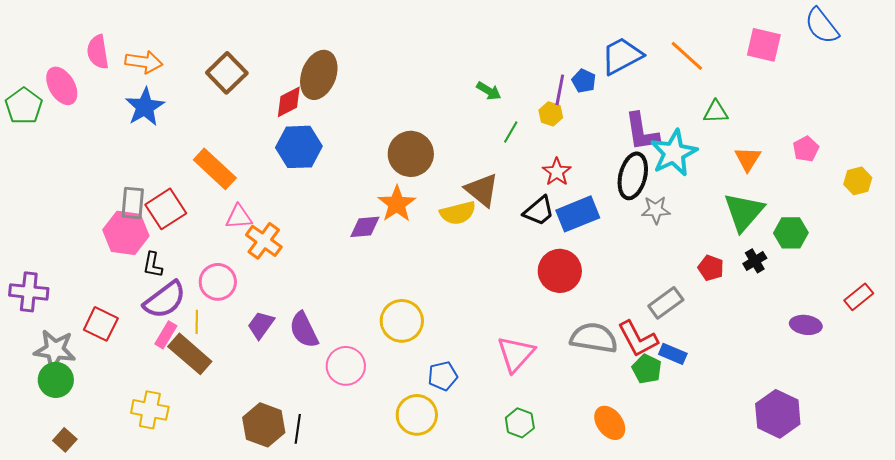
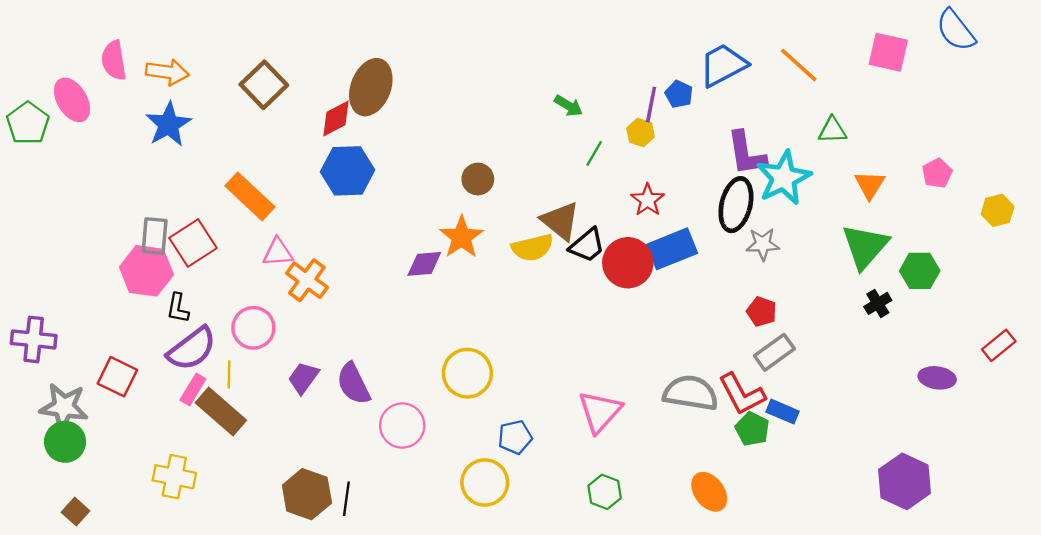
brown circle: (411, 154) -> (478, 179), size x0.6
black trapezoid: (539, 211) -> (587, 245), moved
red pentagon: (711, 268) -> (762, 312), moved
red circle: (560, 271) -> (628, 263), moved

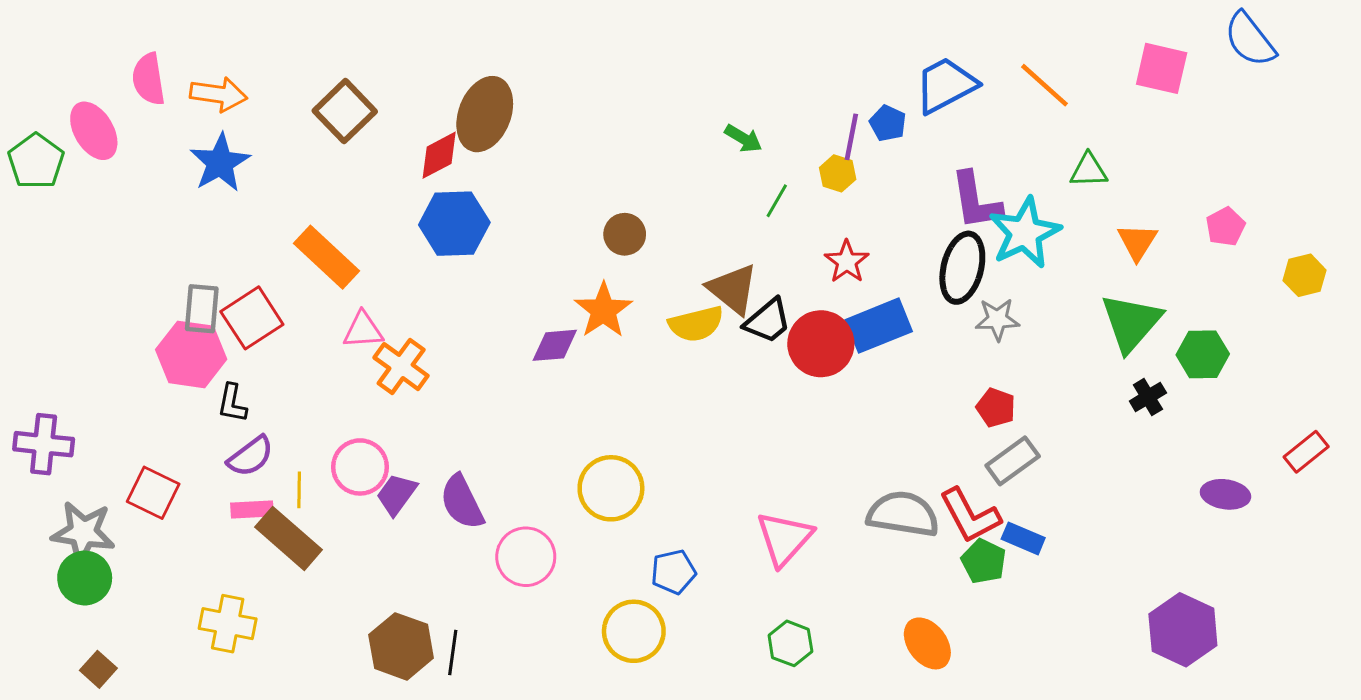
pink circle: (253, 328) -> (360, 467), moved
purple semicircle: (192, 349) -> (250, 456), size x0.7
pink rectangle: (193, 389) -> (252, 510), turned 56

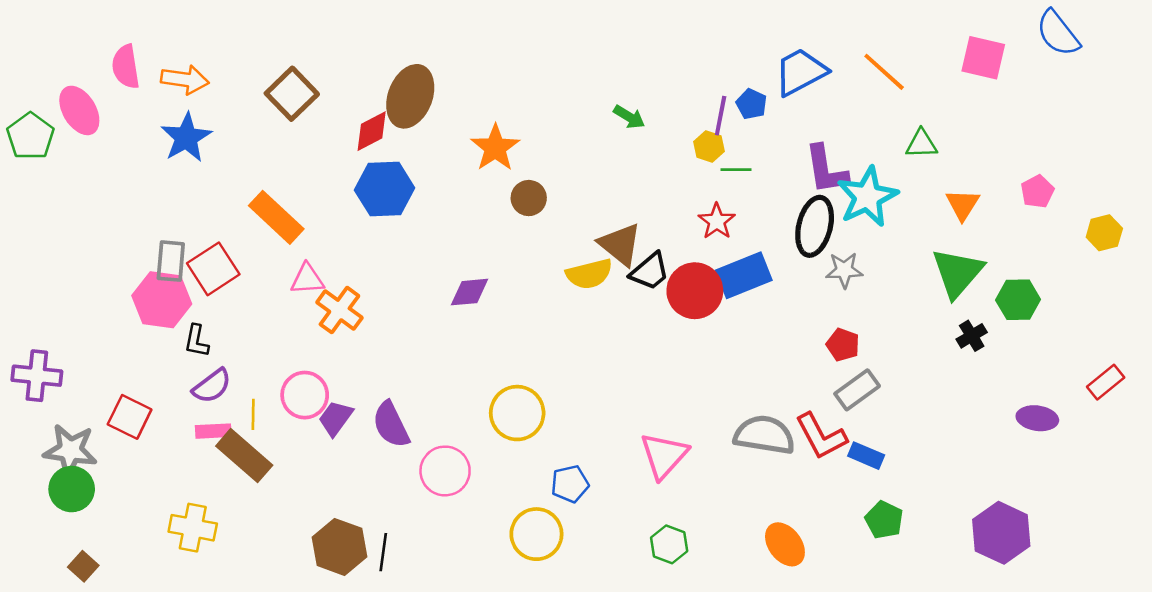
green line: (777, 201) -> (736, 170), moved, turned 60
orange star: (603, 310) -> (495, 148), moved
green pentagon: (984, 561) -> (884, 520), moved

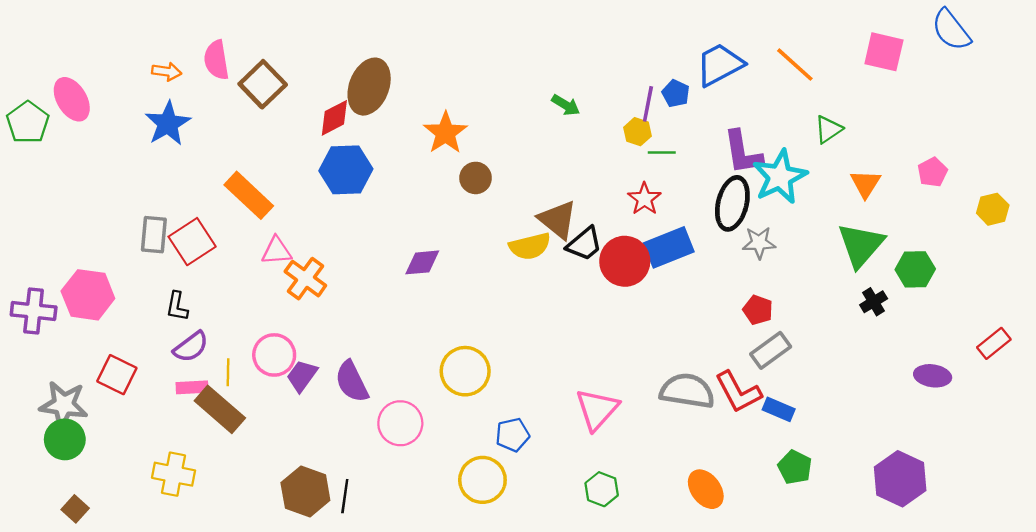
pink semicircle: (126, 67) -> (216, 60), moved
orange arrow: (185, 80) -> (167, 72), size x0.7
green triangle: (921, 144) -> (828, 129), turned -32
pink hexagon: (162, 300) -> (88, 295), moved
purple cross: (37, 376) -> (34, 311), moved

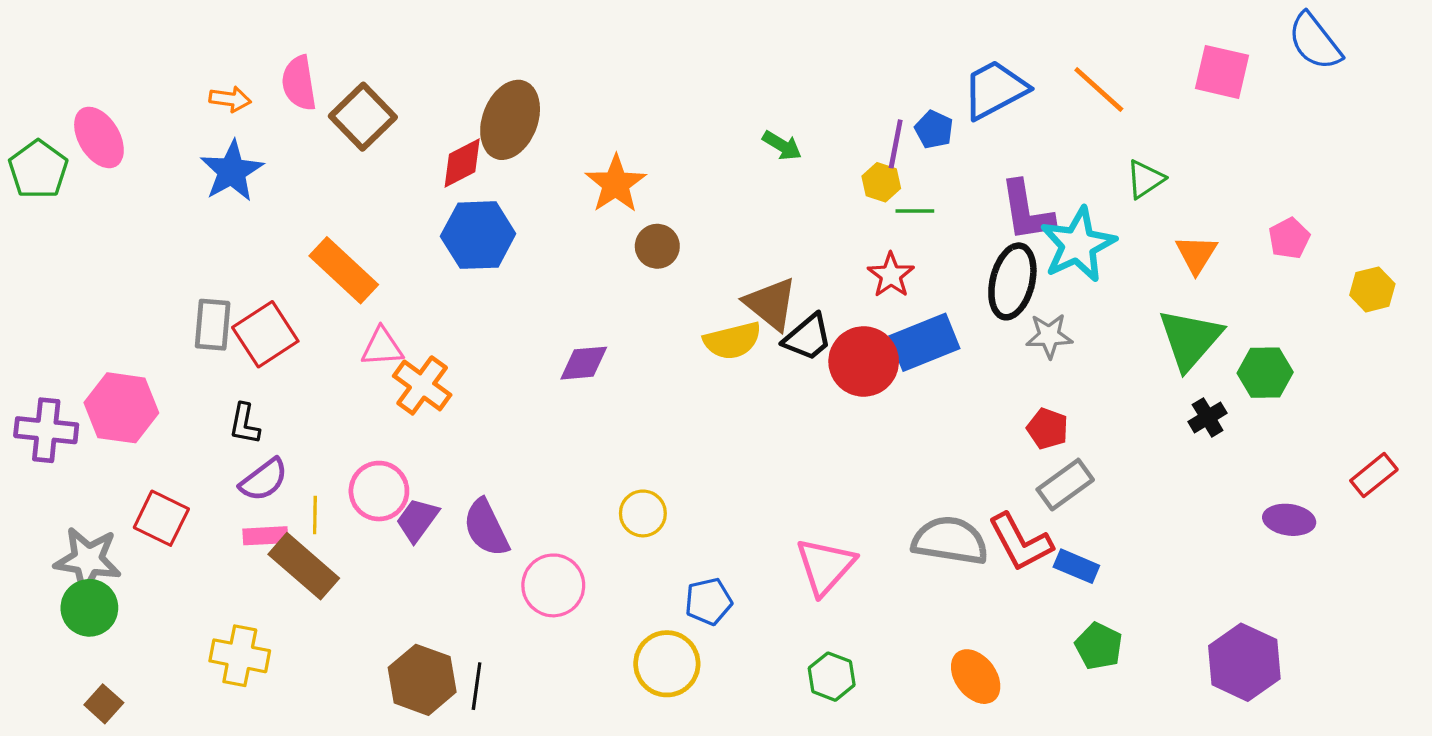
yellow circle: (465, 371) -> (643, 513), size x0.7

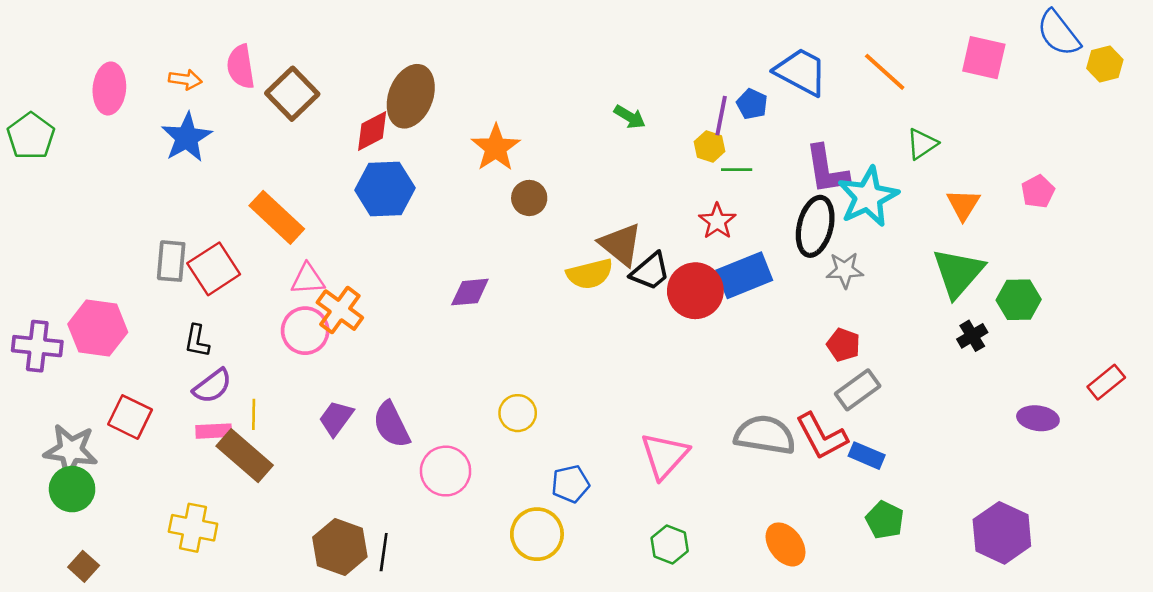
blue trapezoid: (995, 89) -> (801, 72), turned 56
pink ellipse: (99, 137) -> (109, 89), moved, turned 36
yellow hexagon: (1372, 289) -> (1105, 64), moved
pink circle: (379, 491) -> (305, 331), moved

